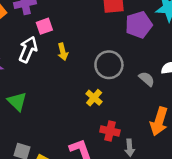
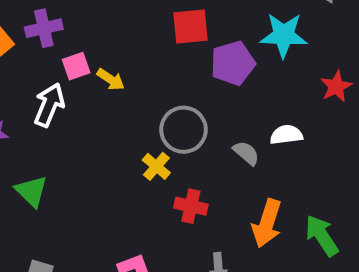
yellow arrow: (63, 52) -> (111, 79), moved, turned -42
yellow cross: (94, 98) -> (156, 166), moved
red cross: (110, 131) -> (191, 206), moved

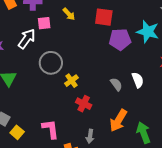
yellow arrow: (111, 79) -> (69, 14), moved
gray circle: (184, 130) -> (51, 63), moved
white semicircle: (286, 135) -> (138, 80), turned 63

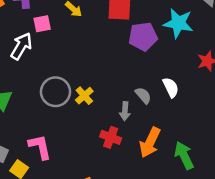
gray circle: (51, 63) -> (55, 92), moved
red cross: (84, 104) -> (111, 137), moved
pink L-shape: (50, 129) -> (40, 147), moved
gray arrow: (90, 136) -> (125, 111), moved

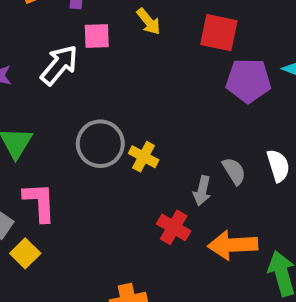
yellow cross: (84, 96) -> (144, 157), turned -30
orange arrow: (150, 142) -> (233, 245), turned 52
pink L-shape: (40, 147) -> (40, 202), moved

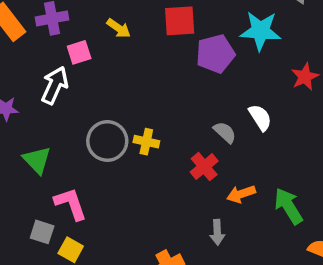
gray arrow: (202, 191) -> (217, 232), moved
red cross: (174, 227) -> (204, 167), moved, turned 36
orange arrow: (233, 245) -> (241, 194), size x0.7

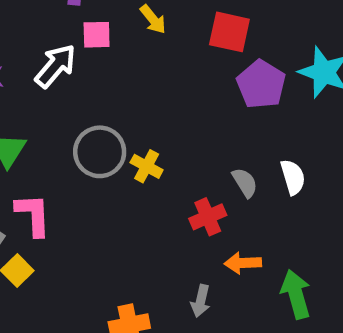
purple pentagon: (215, 54) -> (261, 84), turned 30

